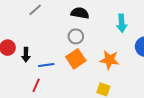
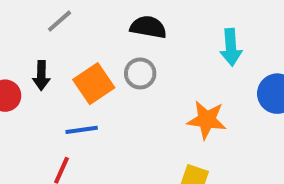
black arrow: (26, 55) -> (41, 75), moved
orange square: (76, 59) -> (94, 84), moved

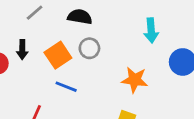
black semicircle: (148, 27) -> (80, 17), moved
blue line: (82, 130) -> (66, 87), moved, turned 30

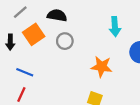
orange square: (58, 55) -> (34, 34), moved
blue line: (66, 87) -> (25, 72), moved

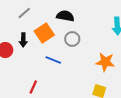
gray line: (20, 12) -> (24, 13), moved
blue line: (25, 72) -> (53, 60), moved

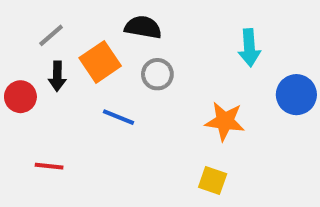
gray line: (24, 13) -> (51, 35), moved
red line: (33, 87) -> (49, 166), moved, turned 72

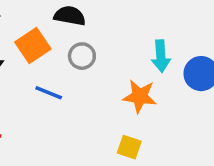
cyan arrow: (249, 48) -> (161, 56), moved

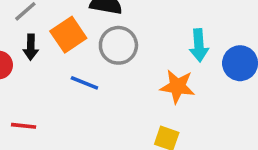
gray circle: (82, 56) -> (118, 45), size x1.4

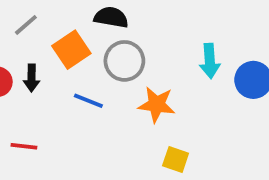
black arrow: (31, 47) -> (32, 78), moved
orange star: (177, 86) -> (157, 105), moved

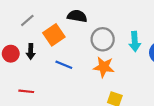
gray circle: (124, 61) -> (103, 39), moved

